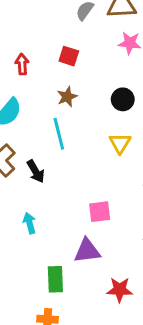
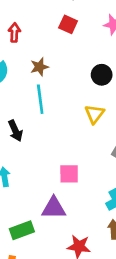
red square: (69, 56) -> (68, 24), moved
brown star: (67, 97) -> (39, 67), moved
green rectangle: (55, 279) -> (22, 230), turned 65

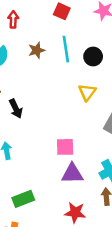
cyan line: (40, 99) -> (66, 49), moved
purple triangle: (54, 208) -> (72, 174), moved

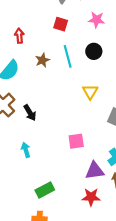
black circle: (93, 56) -> (94, 51), moved
purple triangle: (72, 174) -> (95, 171), moved

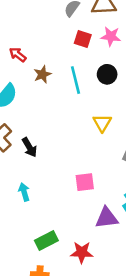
red square: (61, 24) -> (83, 39), moved
red arrow: (19, 36) -> (18, 55), turned -48
brown star: (42, 60) -> (42, 74), moved
red star: (91, 197) -> (82, 252), moved

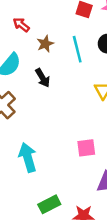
black arrow: (29, 147) -> (43, 78), moved
cyan arrow: (24, 192) -> (28, 157), size x1.6

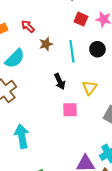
black arrow: (43, 78) -> (60, 81), moved
pink square: (86, 148) -> (70, 110), moved

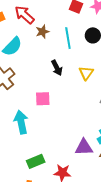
red arrow: (28, 26) -> (24, 15), size x1.5
pink square: (70, 110) -> (43, 99), moved

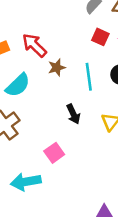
pink square: (43, 99) -> (54, 153), turned -35
cyan arrow: (21, 122) -> (26, 182), turned -90

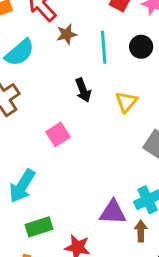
cyan arrow: (26, 182) -> (22, 186), moved, turned -52

